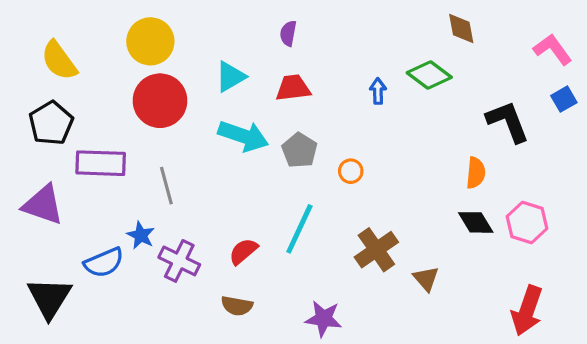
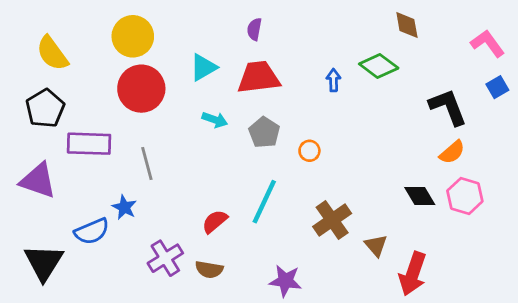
red trapezoid: (293, 88) -> (259, 77), size x1.4
cyan arrow: (243, 136) -> (215, 120), size x0.6
orange semicircle: (476, 173) -> (452, 152), moved, turned 44
purple cross: (179, 261) -> (165, 258), moved, turned 32
red arrow: (527, 311) -> (413, 274), moved

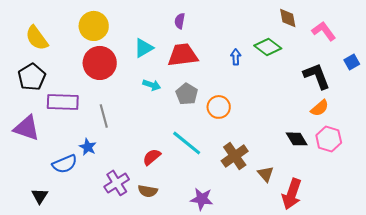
pink L-shape: (488, 43) -> (324, 31), moved
orange circle: (309, 151) -> (219, 107), size x1.5
cyan line: (264, 202) -> (187, 143), turned -76
black triangle: (44, 262) -> (40, 196), moved, size x0.6

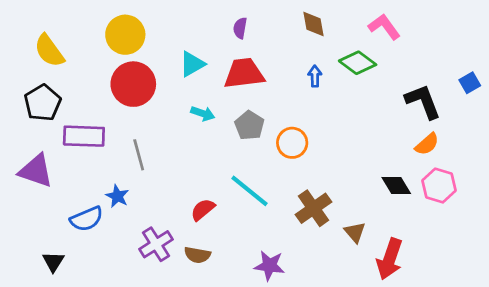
brown diamond: (288, 18) -> (314, 24), moved
pink L-shape: (324, 31) -> (384, 27), moved

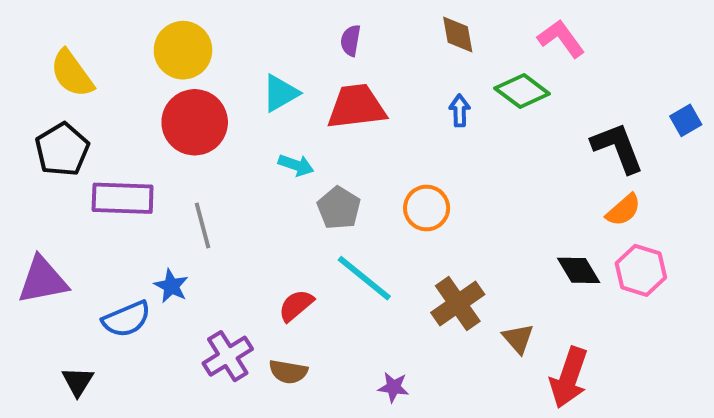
gray pentagon: (249, 125) -> (339, 208), moved
purple triangle: (36, 171) -> (43, 280), moved, turned -30
purple star: (269, 266) -> (393, 387), size x0.7

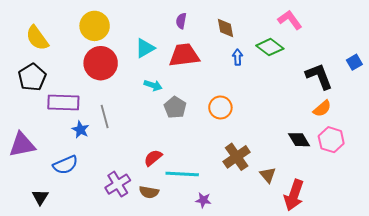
brown diamond: (458, 35) -> (225, 28), moved
cyan line: (364, 278) -> (182, 174), moved, turned -36
blue star: (171, 286) -> (80, 130), moved

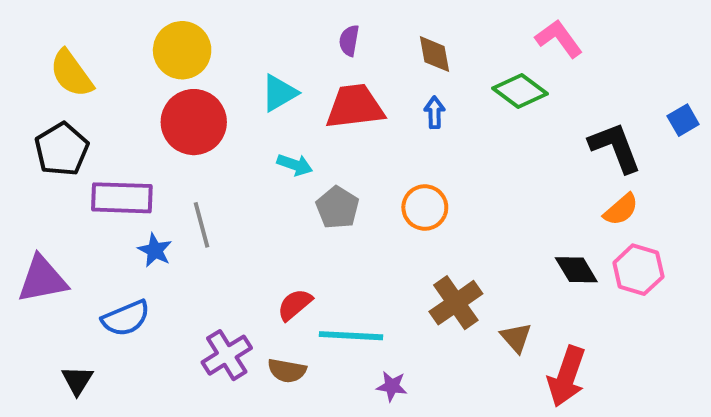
blue arrow: (238, 57) -> (435, 112), moved

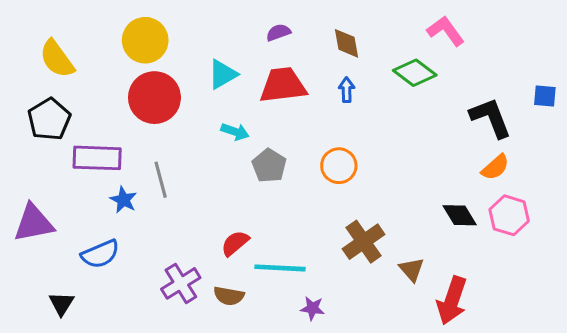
purple semicircle: (349, 41) -> (278, 32), turned 60
blue square: (683, 120) -> (545, 96), turned 35

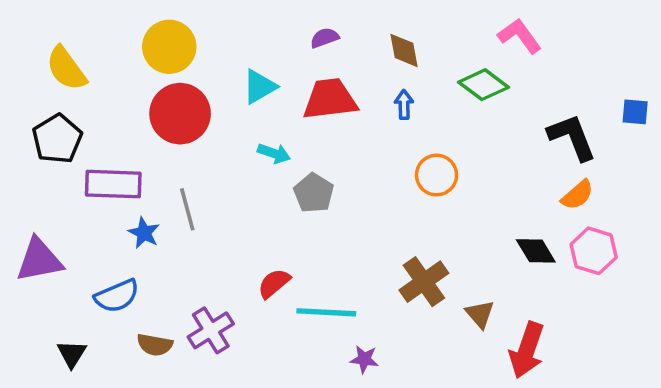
orange circle: (339, 166) -> (437, 175), moved
brown semicircle: (229, 296) -> (155, 345), moved

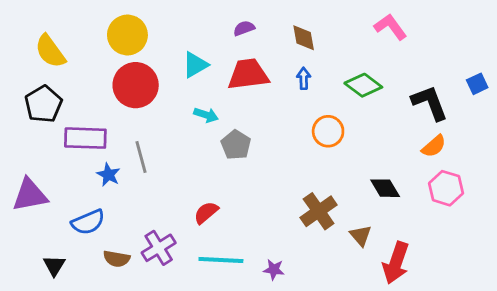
green diamond: (483, 85) -> (363, 85), moved
blue square: (635, 112) -> (477, 84), turned -30
black diamond: (536, 251) -> (385, 188), moved
cyan line: (326, 312) -> (221, 260), moved

